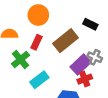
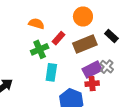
orange circle: (38, 15) -> (83, 16), moved
cyan rectangle: (39, 80) -> (51, 72), turned -60

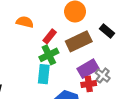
green cross: (40, 49) -> (49, 55), moved
gray cross: (107, 67) -> (103, 75), moved

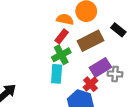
orange semicircle: (25, 22) -> (65, 19), moved
gray cross: (103, 75) -> (115, 74), turned -32
red cross: (89, 84) -> (90, 84), moved, turned -32

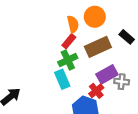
orange semicircle: (65, 19) -> (73, 24), turned 63
cyan rectangle: (57, 74) -> (62, 79), turned -30

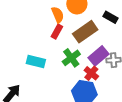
green cross: (68, 60) -> (71, 58), moved
cyan rectangle: (62, 79) -> (36, 61), moved, turned -42

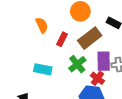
orange semicircle: (58, 15) -> (42, 25), moved
purple rectangle: (99, 56) -> (104, 61), turned -48

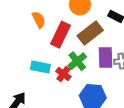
red rectangle: (62, 39) -> (61, 35), size x1.6
red cross: (97, 78) -> (63, 74), moved

